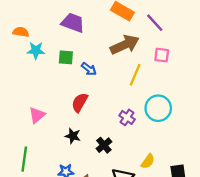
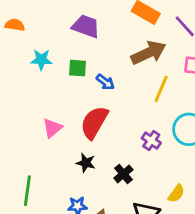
orange semicircle: (21, 32) -> (15, 25), moved
red semicircle: (80, 102) -> (94, 122), size x1.4
pink triangle: (37, 115) -> (52, 128), moved

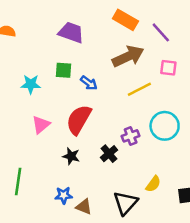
cyan star: (41, 60) -> (31, 84), moved
yellow line: (161, 89) -> (139, 89), turned 40
purple cross: (151, 141) -> (131, 136), turned 36
black cross: (123, 174) -> (109, 154), moved

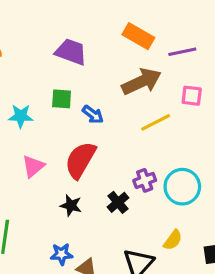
purple line: (161, 32) -> (182, 52), turned -60
cyan circle: (165, 126) -> (182, 187), moved

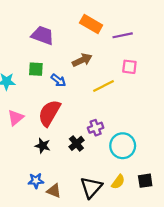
brown arrow: (142, 82) -> (82, 60), moved, size x0.7
cyan circle: (182, 187) -> (123, 146), moved
yellow semicircle: (173, 240) -> (118, 182), moved

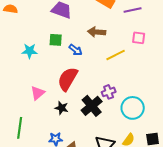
brown arrow: (82, 60) -> (97, 32), turned -150
pink triangle: (16, 118) -> (38, 93), moved
black cross: (76, 143) -> (92, 106), size x1.5

